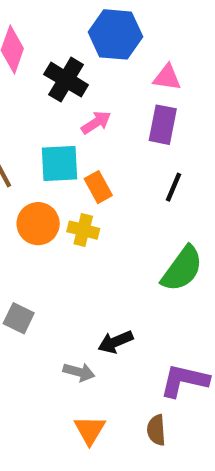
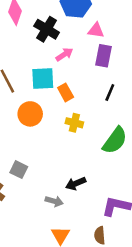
pink triangle: (167, 77) -> (96, 30), moved
yellow cross: (83, 230) -> (74, 123), moved

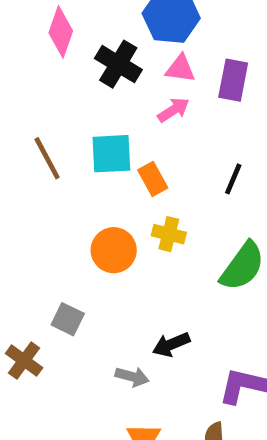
pink triangle: (96, 30) -> (180, 69), moved
pink arrow: (64, 54) -> (173, 110), moved
purple rectangle: (103, 56) -> (233, 80), moved
orange circle: (30, 114) -> (114, 250), moved

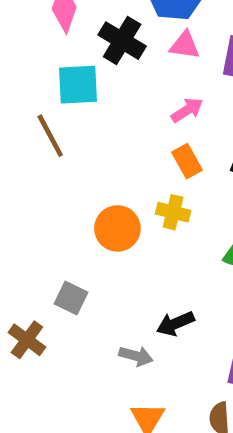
pink arrow: (173, 110) -> (187, 110), moved
cyan square: (111, 154) -> (78, 85), moved
orange rectangle: (153, 179) -> (187, 161), moved

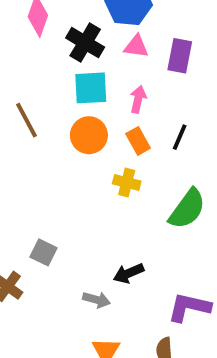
cyan square: (78, 85) -> (91, 88), moved
pink arrow: (187, 110) -> (138, 99), turned -44
orange circle: (117, 228) -> (89, 135), moved

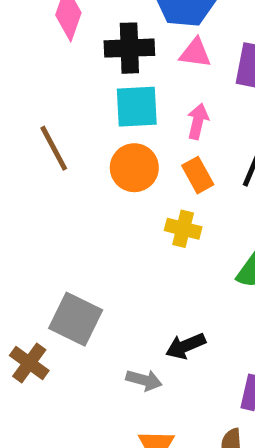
black cross: (85, 43) -> (129, 48), turned -33
gray square: (44, 252) -> (76, 319), size x1.5

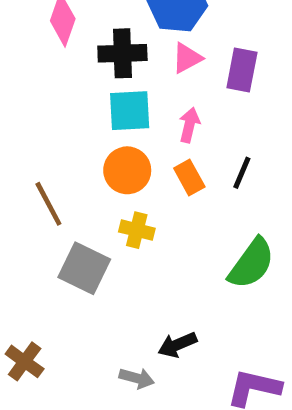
pink triangle: (195, 53) -> (187, 58), turned -36
brown line: (54, 148) -> (48, 204), moved
yellow cross: (183, 229) -> (137, 230), moved
gray square: (76, 319) -> (84, 268), moved

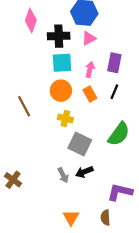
purple rectangle: (242, 70) -> (114, 63), moved
gray square: (84, 268) -> (80, 144), moved
gray arrow: (137, 378) -> (63, 175), moved, turned 48

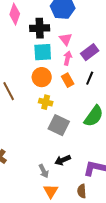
pink triangle: (89, 38) -> (66, 39), moved, turned -40
purple rectangle: (114, 63) -> (90, 52), turned 42
black arrow: (84, 172) -> (63, 160), moved
gray arrow: (63, 175) -> (44, 171), moved

